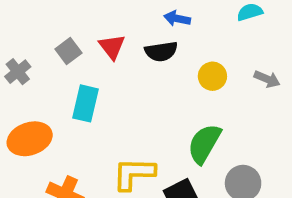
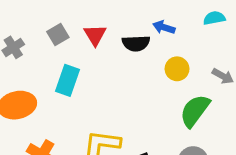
blue arrow: (177, 18) -> (164, 27), moved
green semicircle: (204, 144) -> (195, 111), moved

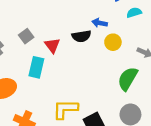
red triangle: (95, 35) -> (52, 45), moved
yellow circle: (177, 69) -> (113, 42), moved

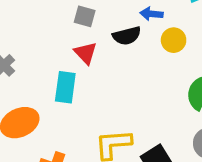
gray square: (26, 36) -> (85, 16), moved, turned -32

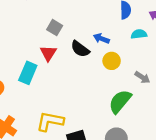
black semicircle: (127, 36) -> (80, 49), turned 36

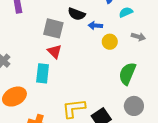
gray square: (55, 28) -> (53, 28), size x1.5
black semicircle: (80, 49) -> (77, 14), moved
gray arrow: (142, 77) -> (138, 37), moved

